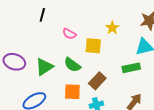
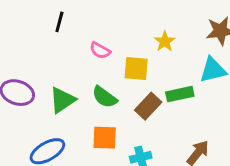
green rectangle: (131, 68) -> (180, 94), moved
brown rectangle: (97, 81) -> (148, 106), moved

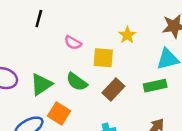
green rectangle: (180, 94) -> (155, 86), moved
orange square: (105, 138) -> (59, 113), moved, turned 30

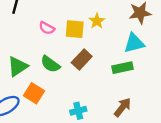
yellow square: (103, 58) -> (75, 29), moved
brown rectangle: (113, 89) -> (82, 59), moved

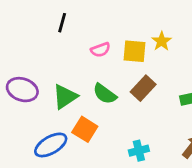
pink semicircle: (47, 28) -> (100, 50), turned -49

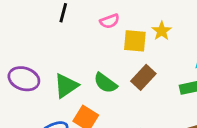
pink semicircle: (100, 50) -> (110, 21), moved

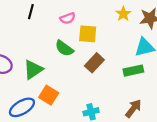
yellow star: (162, 31) -> (123, 14), moved
green semicircle: (105, 83) -> (64, 48), moved

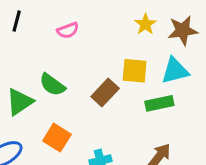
yellow square: (88, 34) -> (135, 71), moved
green semicircle: (64, 48) -> (52, 85), moved
orange square: (49, 95) -> (57, 138), moved

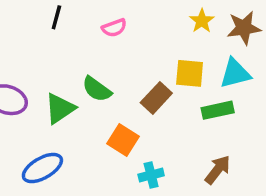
orange square: (57, 138) -> (123, 140), moved

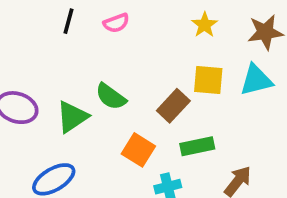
yellow star: (202, 21) -> (205, 25), moved
pink semicircle: (114, 28) -> (116, 23), moved
green rectangle: (218, 110) -> (197, 146), moved

